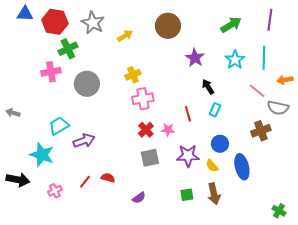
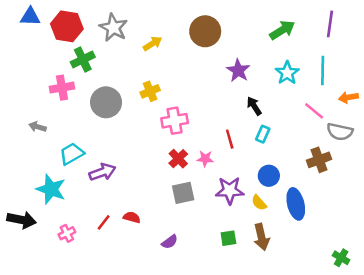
yellow cross: (133, 75) -> (150, 91), moved
gray arrow: (13, 113) -> (37, 127), moved

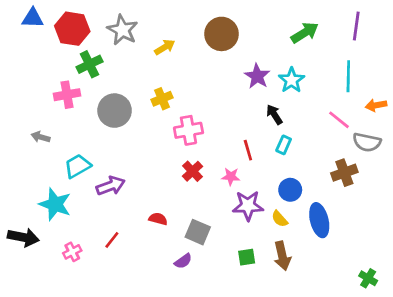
cyan star: (287, 73) -> (292, 80), moved
pink star: (205, 159) -> (231, 177), moved
gray square: (183, 193) -> (198, 232), moved, turned 35
red semicircle: (132, 217) -> (158, 219), moved

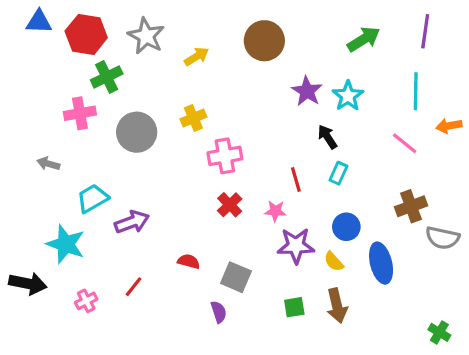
gray semicircle: (367, 142) -> (443, 238), moved
purple semicircle: (183, 261) -> (219, 312), turned -72

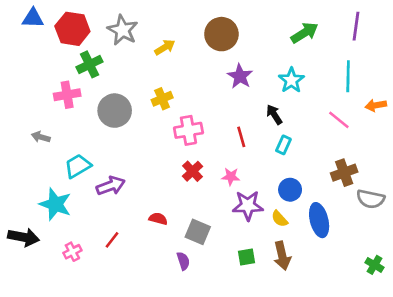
purple star: (307, 91) -> (240, 76), moved
red line: (296, 179) -> (241, 137), moved
green cross: (439, 332) -> (374, 265), moved

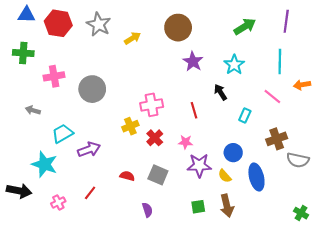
green cross: (90, 64) -> (23, 53), moved, turned 30
yellow cross: (162, 99) -> (130, 126), moved
cyan rectangle: (283, 145) -> (245, 116), moved
gray square: (198, 232) -> (158, 175), moved

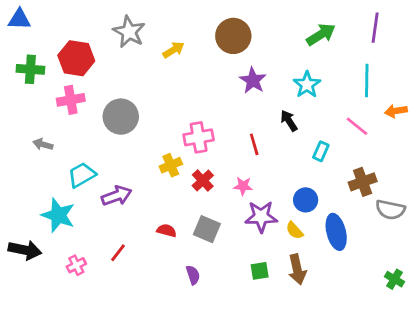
blue triangle: (26, 15) -> (19, 19), moved
red hexagon: (58, 23) -> (76, 58), moved

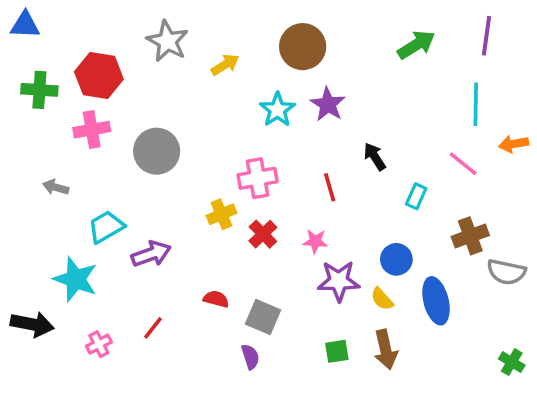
cyan star: (307, 85) -> (277, 110), moved
gray square: (207, 229) -> (263, 317), moved

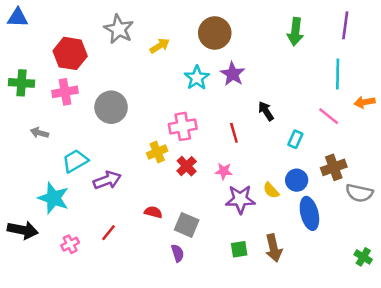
green arrow: (416, 45) -> (295, 32), turned 128
green cross: (39, 90) -> (21, 83), moved
blue circle: (396, 259) -> (297, 180), moved
yellow semicircle: (382, 299) -> (271, 190), moved

